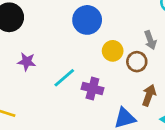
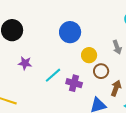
brown circle: (137, 62) -> (101, 71), moved

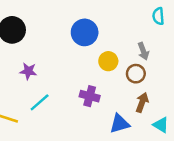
brown circle: (101, 71) -> (136, 74), moved
cyan line: (53, 75) -> (40, 102), moved

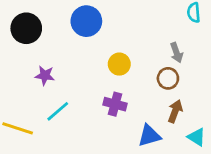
blue circle: (85, 32) -> (86, 21), moved
yellow circle: (108, 61) -> (119, 64), moved

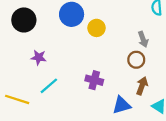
yellow circle: (119, 64) -> (97, 28), moved

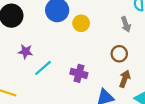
gray arrow: (143, 39) -> (126, 24), moved
cyan line: (49, 86) -> (43, 68), moved

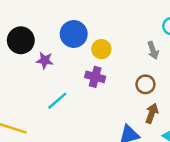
purple star: (26, 52) -> (45, 60), moved
purple cross: (79, 73) -> (95, 77), moved

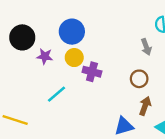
yellow circle: (101, 49) -> (74, 58), moved

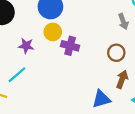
purple star: (45, 56) -> (26, 46), moved
cyan line: (56, 94) -> (17, 75), moved

